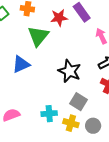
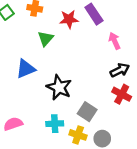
green triangle: (38, 36) -> (45, 39), size x0.7
black star: (70, 71) -> (59, 87), moved

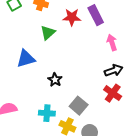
black star: (59, 87) -> (55, 80), size x0.6

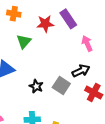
black arrow: (114, 70) -> (81, 71), moved
gray square: (79, 106) -> (61, 85), moved

